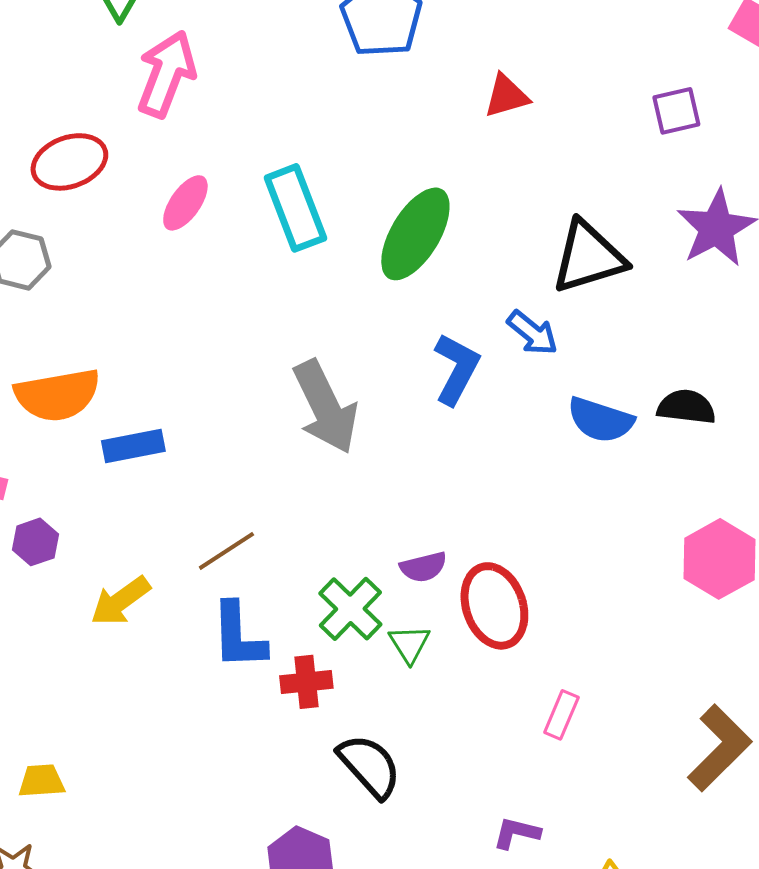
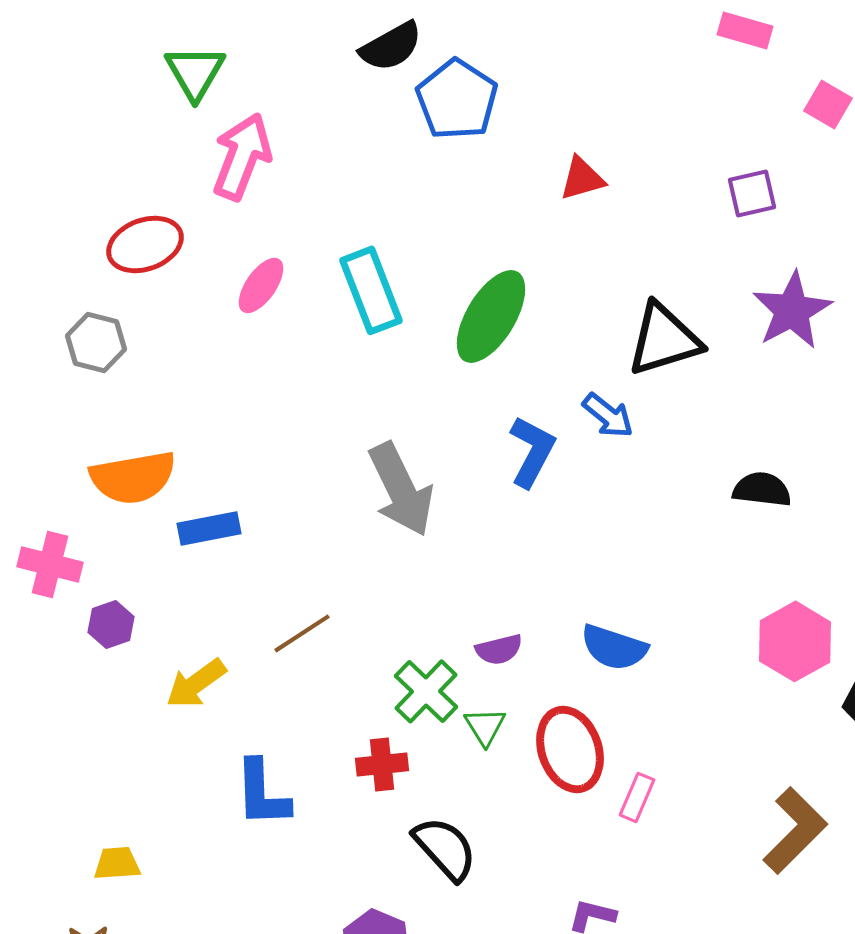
blue semicircle: (600, 420) -> (614, 647), moved
red ellipse: (494, 606) -> (570, 749), moved
blue L-shape: (238, 636) -> (262, 793), moved

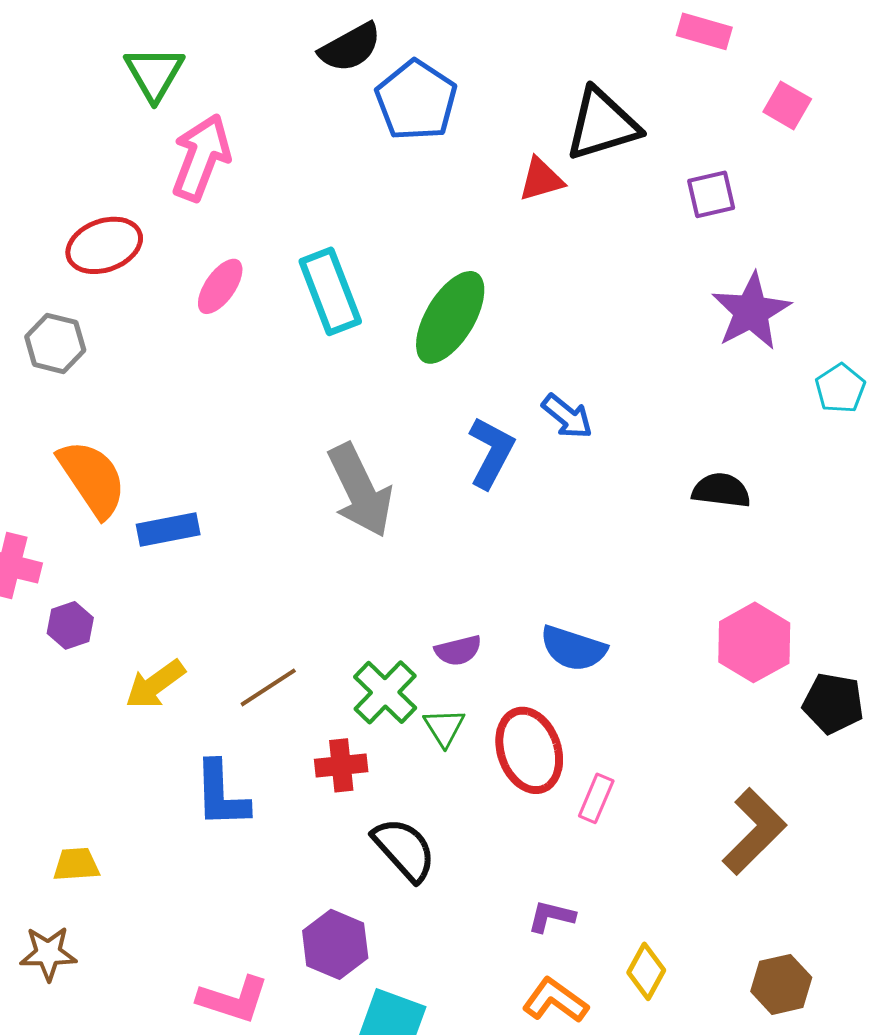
black triangle: (664, 339) -> (602, 124), moved
orange semicircle: (133, 477) -> (92, 478), turned -114
brown line: (302, 633) -> (268, 687), moved

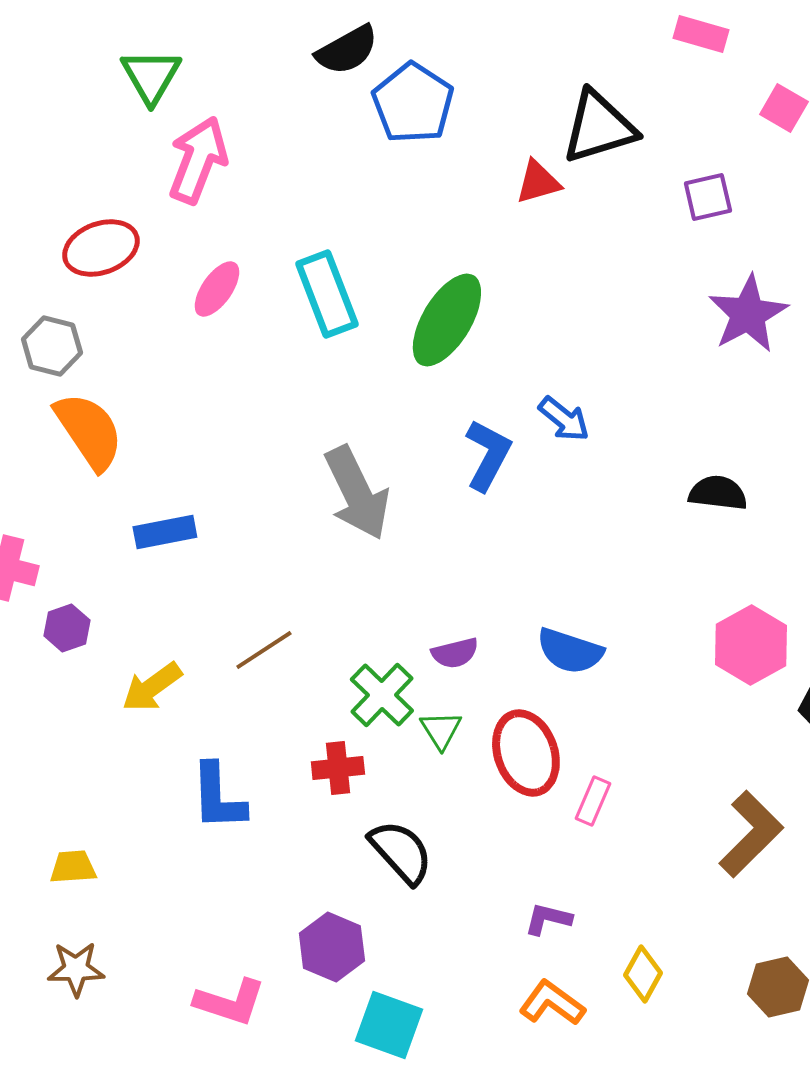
orange semicircle: (92, 478) -> (89, 431), moved
brown line: (268, 687) -> (264, 650), moved
brown star: (48, 953) -> (76, 969), moved

